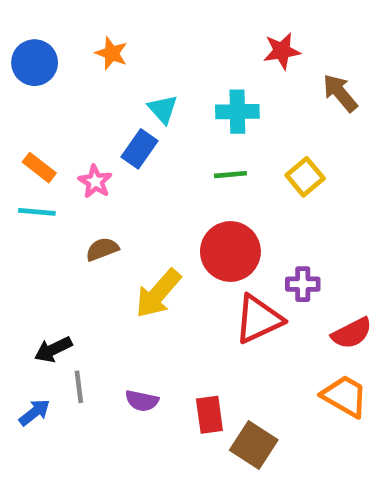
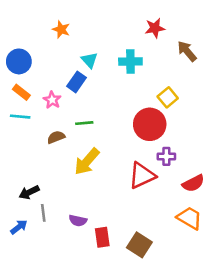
blue circle: (35, 63) -> (19, 61), moved
green line: (230, 175) -> (84, 123), moved
red circle: (230, 251) -> (150, 124), moved
red rectangle: (209, 415) -> (102, 237), moved

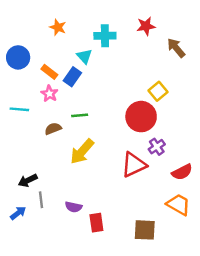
cyan cross: (130, 61) -> (105, 36), moved
orange rectangle: (21, 92) -> (49, 72), moved
purple cross: (166, 156) -> (157, 147), turned -35
brown square: (139, 245) -> (145, 230), moved, turned -30

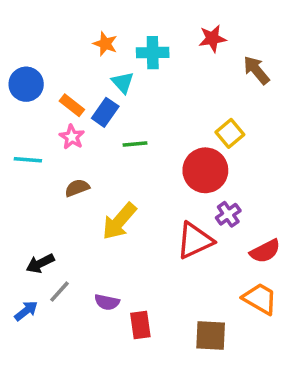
orange star: (58, 27) -> (105, 44), moved
green line: (80, 115) -> (135, 144), moved
gray line: (41, 200) -> (59, 292), turned 49

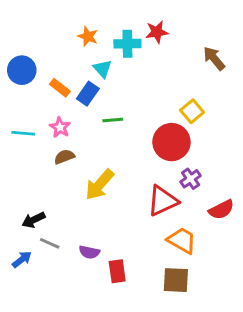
red star: (212, 39) -> (157, 32), moved
pink star: (72, 137) -> (60, 127), moved
gray line: (59, 292) -> (50, 243), turned 72
orange trapezoid: (260, 299) -> (182, 240), moved

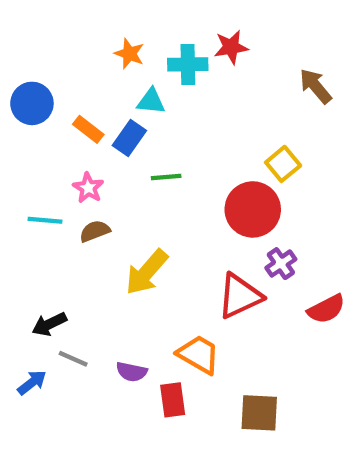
cyan triangle: (103, 69) -> (151, 101), turned -42
cyan line: (23, 133) -> (45, 220), moved
orange trapezoid: (182, 240) -> (199, 354), moved

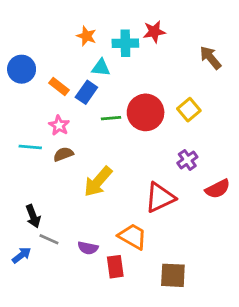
red circle: (253, 209) -> (146, 112), moved
purple cross: (281, 264) -> (187, 160), moved
red semicircle: (326, 309) -> (218, 189), moved
black arrow: (49, 324) -> (33, 216), turned -85

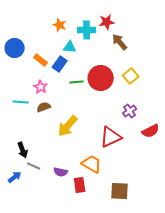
brown arrow: (210, 58) -> (120, 42), moved

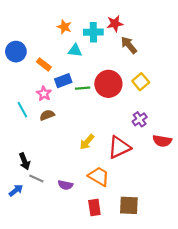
blue rectangle: (60, 64) -> (63, 81), moved, turned 35
cyan line: (21, 102) -> (22, 110), turned 56
yellow arrow: (68, 126) -> (87, 142), moved, size x0.7
red semicircle: (151, 131) -> (162, 141), turned 36
red rectangle: (80, 185) -> (94, 208), moved

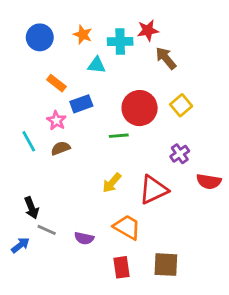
blue circle: (16, 52) -> (40, 37), moved
green line: (83, 88) -> (119, 136), moved

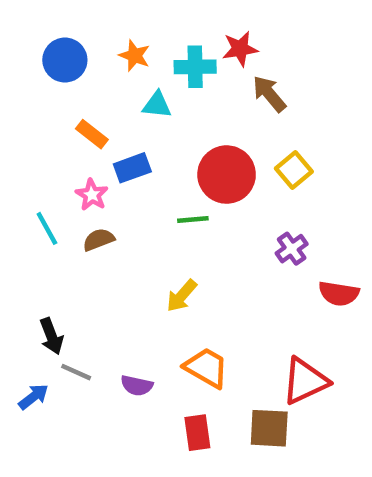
red triangle: (153, 190) -> (305, 381), moved

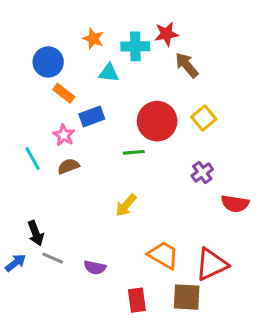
blue circle: (65, 60) -> (48, 62), moved
orange trapezoid: (206, 368) -> (163, 255), moved
blue arrow: (33, 397) -> (15, 263), moved

